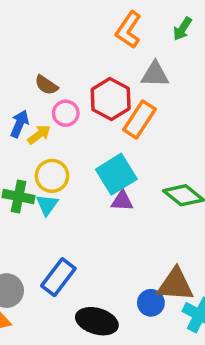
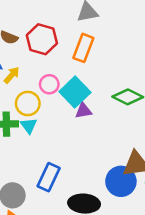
red hexagon: (111, 99) -> (42, 39), moved
pink circle: (66, 113) -> (49, 84), moved
blue circle: (151, 303) -> (121, 181), size x1.5

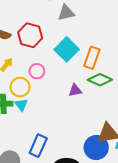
orange rectangle: (83, 48) -> (92, 58), moved
cyan square: (75, 92) -> (67, 49), moved
purple triangle: (83, 111) -> (75, 90), moved

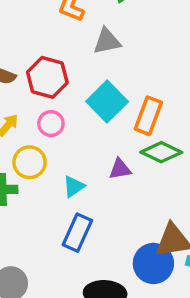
pink circle: (37, 71) -> (51, 124), moved
cyan triangle: (21, 105) -> (74, 186), moved, turned 32
blue rectangle: (38, 146) -> (77, 233), moved

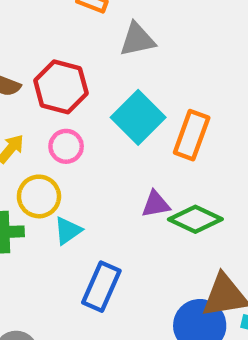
green diamond: (161, 152) -> (195, 219), moved
cyan triangle: (74, 186) -> (68, 231), moved

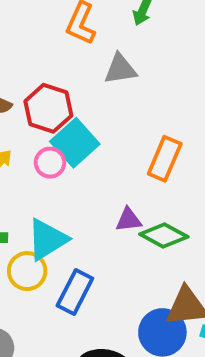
cyan square: (138, 117) -> (75, 143), moved
yellow circle: (39, 196) -> (27, 271), moved
cyan triangle: (68, 231) -> (47, 239), size x1.6

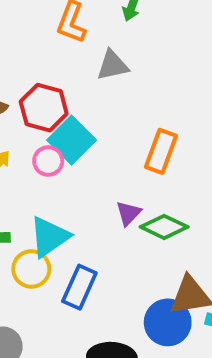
purple triangle: (129, 220) -> (128, 213), turned -36

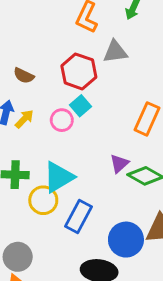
red hexagon: (44, 108) -> (79, 71), moved
cyan square: (72, 140) -> (81, 106), size x0.6
blue circle: (168, 322) -> (126, 240), moved

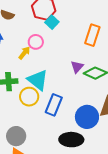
cyan square: (81, 106) -> (52, 22), moved
yellow arrow: (24, 119) -> (24, 53), moved
cyan triangle: (59, 177) -> (38, 80), turned -45

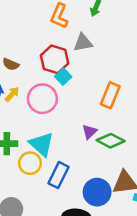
pink circle: (36, 42) -> (42, 99), size x1.6
yellow arrow: (24, 53) -> (12, 94), moved

